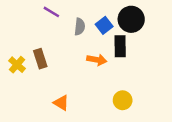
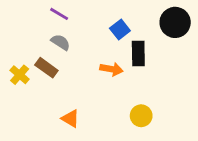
black circle: (131, 19) -> (175, 22), moved
gray semicircle: (80, 27) -> (61, 42), moved, turned -63
brown rectangle: (40, 59) -> (46, 68), turned -36

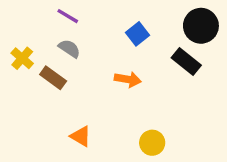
black rectangle: (138, 54) -> (186, 62), moved, turned -50
yellow cross: (20, 75) -> (22, 58), moved
yellow circle: (141, 116) -> (152, 143), moved

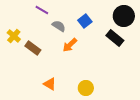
gray semicircle: (69, 49) -> (59, 26), moved
orange arrow: (128, 79) -> (70, 45), moved, turned 126
yellow circle: (152, 143) -> (86, 88), moved

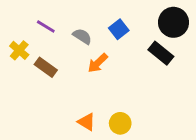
purple line: (42, 10) -> (46, 27), moved
orange triangle: (50, 84) -> (87, 122), moved

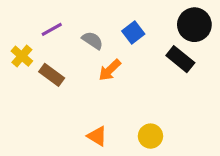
purple line: (46, 27) -> (52, 29), turned -60
yellow circle: (120, 123) -> (150, 136), moved

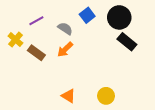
black circle: (194, 25) -> (119, 17), moved
blue square: (133, 33) -> (87, 15), moved
orange arrow: (110, 70) -> (65, 49), moved

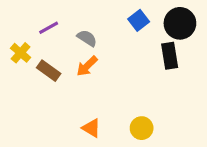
blue square: (87, 15) -> (139, 20), moved
black circle: (119, 17) -> (180, 23), moved
black rectangle: (127, 42) -> (170, 56), turned 42

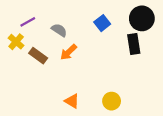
blue square: (139, 20) -> (102, 23), moved
purple line: (49, 28) -> (28, 22), moved
gray semicircle: (87, 38) -> (59, 30), moved

